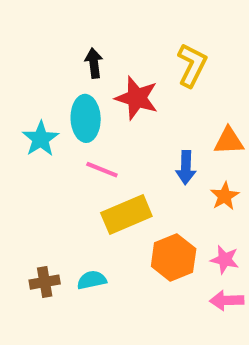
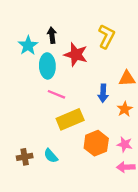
cyan star: (41, 139) -> (28, 45), moved
cyan semicircle: (92, 280) -> (51, 156), turned -119

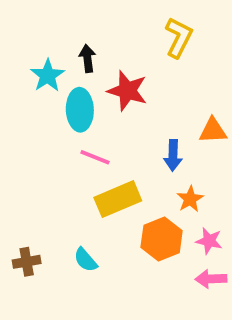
yellow L-shape: (106, 36) -> (179, 37), moved
orange star: (125, 109) -> (190, 199), moved
brown cross: (25, 157) -> (27, 262), moved

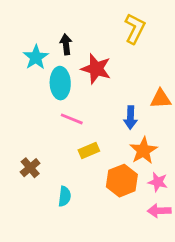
yellow rectangle: (118, 199) -> (89, 150), size x0.6
orange star: (190, 199) -> (143, 150), size x1.4
cyan semicircle: (86, 260) -> (65, 196), turned -132
brown cross: (27, 262) -> (30, 168), moved, turned -30

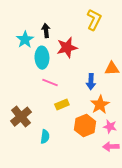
red star: (96, 69) -> (67, 48), turned -30
brown cross: (30, 168) -> (21, 117), size x1.5

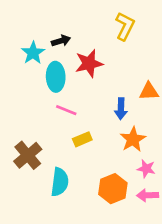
black arrow: (46, 31) -> (61, 41), turned 80
orange hexagon: (85, 126) -> (113, 189), moved
cyan semicircle: (45, 137) -> (60, 182), size x1.5

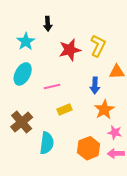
yellow L-shape: (125, 26) -> (98, 46), moved
black arrow: (61, 41) -> (48, 24), moved, turned 104
cyan ellipse: (56, 77) -> (23, 74), moved, turned 30
pink line: (66, 110) -> (52, 86), turned -35

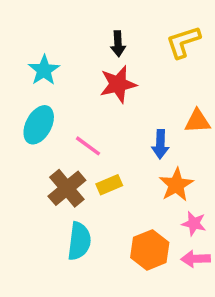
black arrow: (48, 24) -> (118, 44), moved
yellow L-shape: (98, 46) -> (183, 42), moved, turned -135
pink line: (52, 86) -> (88, 146), turned 49
brown cross: (22, 122) -> (67, 188), moved

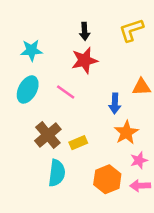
cyan star: (44, 70) -> (31, 50), turned 30
pink line: (88, 146) -> (66, 92), moved
yellow rectangle: (109, 185) -> (78, 143), moved
pink star: (194, 224) -> (139, 160), turned -30

